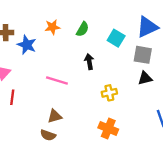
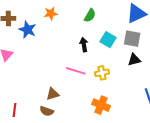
green semicircle: (83, 29) -> (90, 15), moved
cyan square: (116, 38) -> (108, 40), moved
pink line: (57, 81) -> (76, 71), moved
red line: (12, 97) -> (14, 110), moved

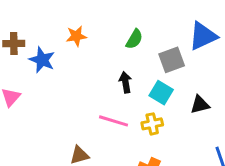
gray square: (132, 39) -> (172, 60), moved, turned -30
cyan square: (108, 40) -> (161, 93), moved

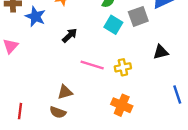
black arrow: (125, 82) -> (70, 35), moved, turned 56
cyan square: (161, 93) -> (113, 25), moved

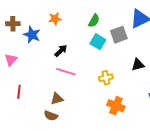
pink line: (92, 65) -> (66, 72), moved
orange cross: (122, 105) -> (116, 106), moved
red line: (20, 111) -> (19, 92), moved

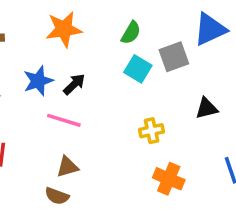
orange star: (55, 19) -> (64, 29), size x1.5
blue star: (32, 35) -> (38, 81), moved, turned 30
pink line: (66, 72) -> (64, 120), moved

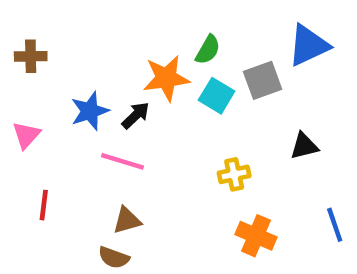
orange star: (64, 29) -> (166, 78), moved

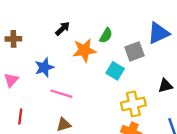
cyan square: (217, 96) -> (115, 71), moved
black arrow: (136, 115) -> (63, 29), moved
black triangle: (304, 146) -> (165, 86), moved
yellow cross: (234, 174) -> (133, 104), moved, size x1.5

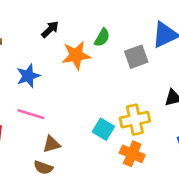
cyan square: (115, 71) -> (103, 129), moved
pink line: (61, 94) -> (31, 114), moved

